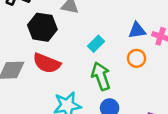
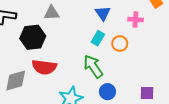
blue triangle: (137, 30) -> (103, 13), moved, turned -42
cyan rectangle: (96, 44) -> (98, 38), moved

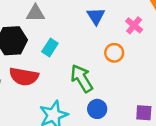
pink cross: (135, 20) -> (134, 25), turned 32
cyan rectangle: (98, 38) -> (50, 48), moved

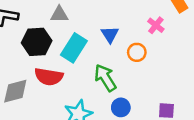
blue triangle: (96, 16) -> (110, 34), moved
cyan rectangle: (50, 48) -> (74, 48), size x1.6

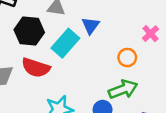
blue triangle: (110, 34) -> (91, 26), moved
green arrow: (105, 78) -> (123, 89), moved, turned 92

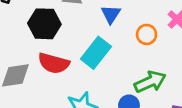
cyan rectangle: (65, 43) -> (96, 53), moved
orange circle: (127, 57) -> (147, 34), moved

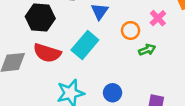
green arrow: (150, 82) -> (147, 50), moved, size x0.6

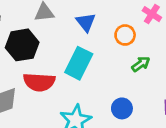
green arrow: (147, 50) -> (141, 64), moved

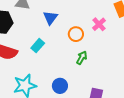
cyan rectangle: (79, 63) -> (38, 46), size x0.6
green arrow: (141, 64) -> (82, 58), turned -40

